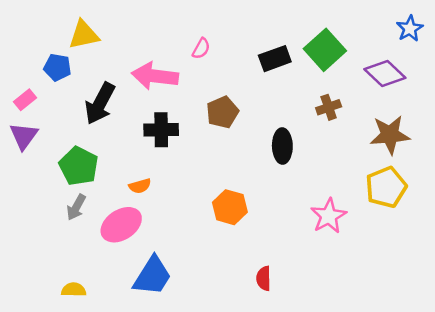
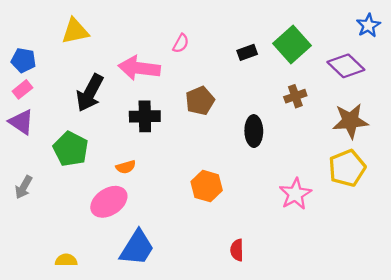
black rectangle: (275, 59) -> (247, 52), size x0.7
blue pentagon: (57, 67) -> (24, 60), moved
purple triangle: (24, 136) -> (21, 122), turned -32
gray arrow: (76, 207) -> (24, 187), moved

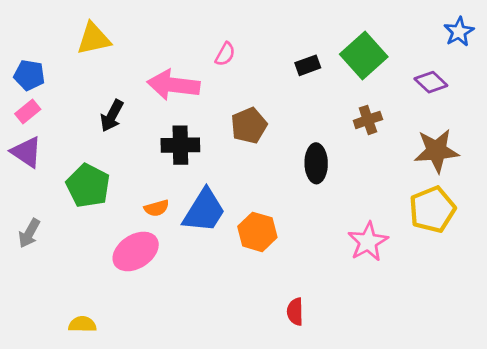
purple diamond: (346, 66) -> (431, 82), size x0.7
black arrow: (90, 93) -> (112, 116), size x0.7
blue trapezoid: (137, 248) -> (204, 211), moved

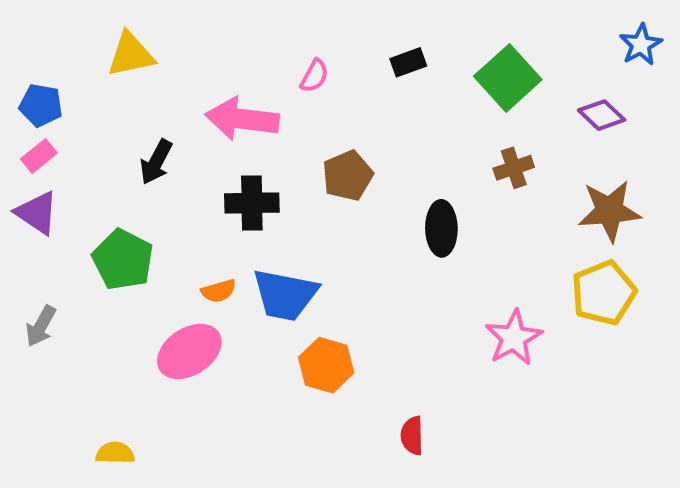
black rectangle: (308, 65) -> (408, 62), moved
blue trapezoid: (204, 211) -> (285, 295), turned 69
orange hexagon: (257, 232) -> (326, 365), moved

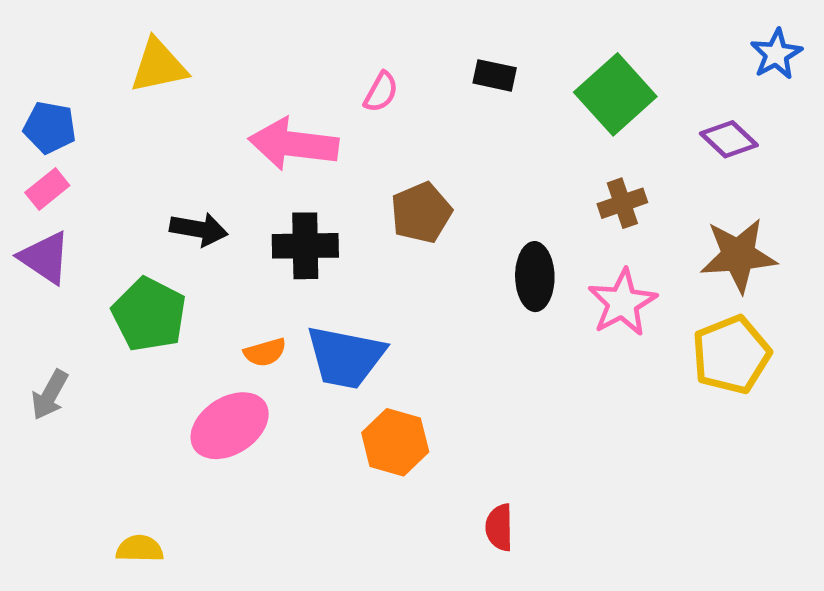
black rectangle: (408, 62) -> (495, 75), turned 32
black arrow: (156, 162) -> (199, 229), moved, turned -108
pink star: (514, 338) -> (622, 303), moved

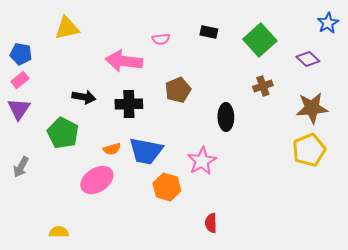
pink semicircle: (381, 92) -> (161, 39), turned 54
purple triangle: (45, 258) -> (19, 109), turned 30
pink star: (622, 303) -> (202, 161), moved

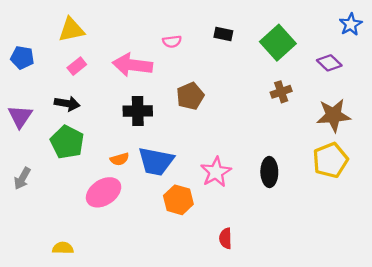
pink rectangle: (20, 80) -> (77, 66), moved
black arrow: (84, 97) -> (67, 104), moved
black ellipse: (226, 117) -> (269, 172), moved

